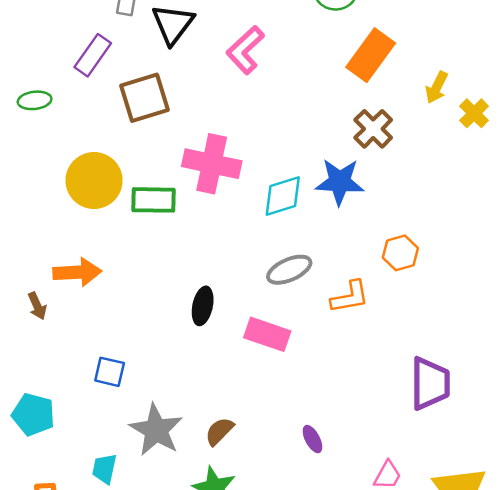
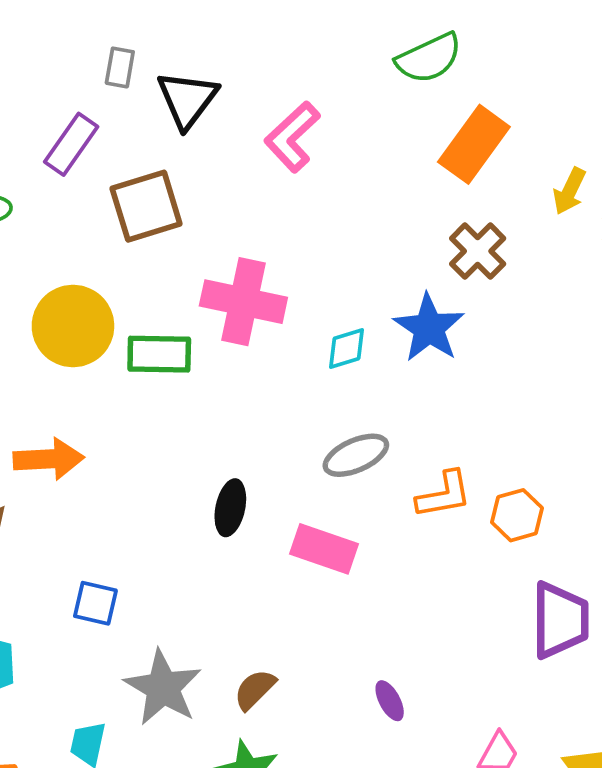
blue star: (340, 182) -> (429, 328), turned 30
cyan diamond: (283, 196) -> (347, 348), size x0.7
orange hexagon: (400, 253) -> (517, 515), moved

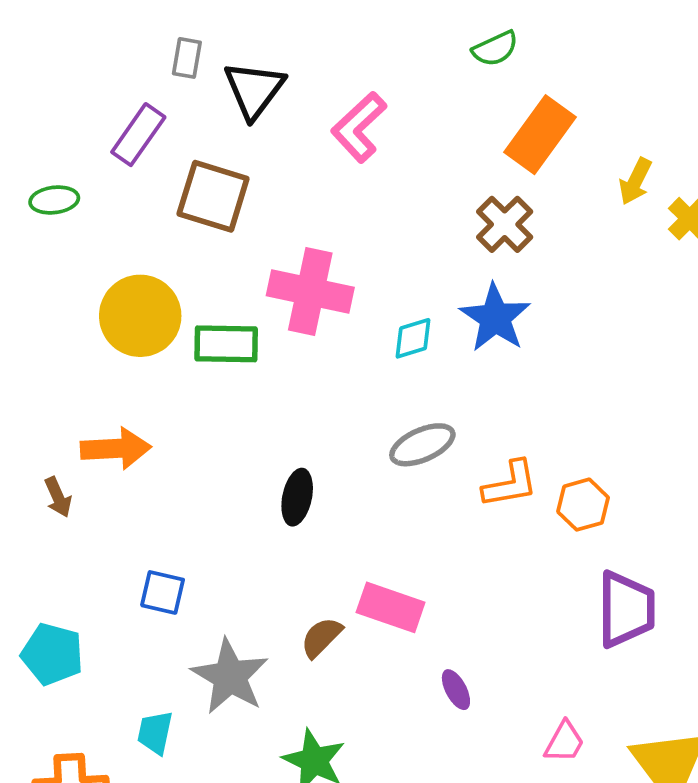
green semicircle: (429, 58) -> (495, 49), size x0.7
brown square: (146, 206) -> (213, 196), turned 34
brown cross: (478, 251) -> (505, 224), moved
pink rectangle: (324, 549) -> (391, 607), moved
brown semicircle: (255, 689) -> (321, 637), moved

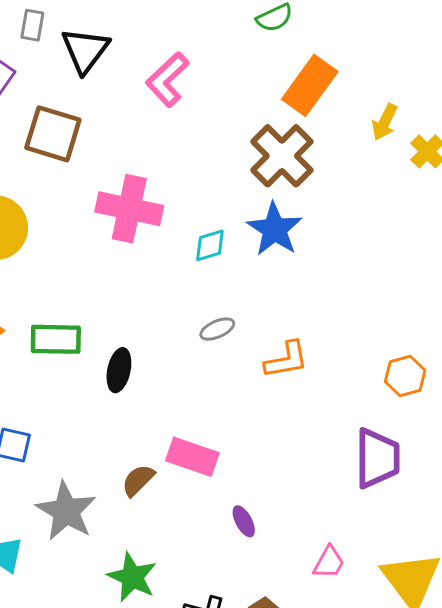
brown cross: (505, 224) -> (282, 156), size x1.4
green rectangle: (226, 344) -> (56, 339), moved
gray ellipse: (422, 445) -> (217, 329), size x0.7
orange hexagon: (583, 505) -> (405, 376), moved

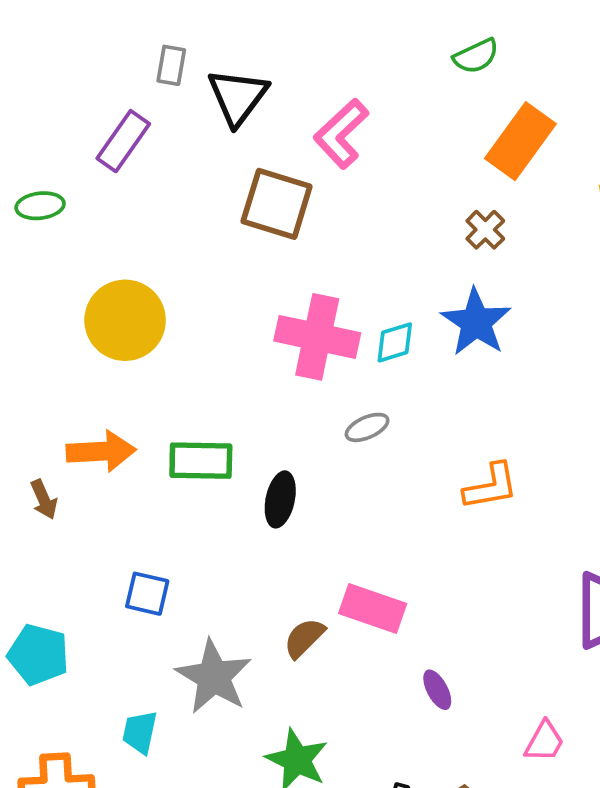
brown square: (53, 134) -> (277, 204), moved
brown cross: (282, 156) -> (485, 230), size x0.5
pink cross: (129, 209) -> (317, 337), moved
gray ellipse: (217, 329) -> (367, 427), moved

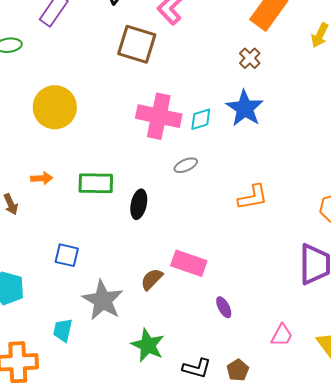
orange arrow: (101, 451) -> (42, 178), size x0.6

